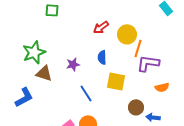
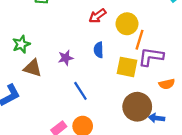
green star: (34, 52) -> (21, 44), size x0.7
yellow square: (116, 81) -> (127, 67), moved
brown circle: (136, 107) -> (137, 107), size x1.6

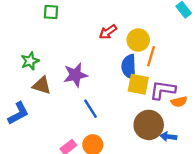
blue semicircle: (99, 50) -> (129, 67), moved, size x1.5
purple L-shape: (151, 57) -> (163, 90), moved
purple star: (66, 58) -> (75, 75), size x1.5

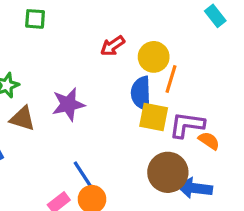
orange semicircle: (179, 102) -> (209, 141), turned -133
blue line: (90, 109) -> (83, 174), moved
blue arrow: (168, 137) -> (195, 188), size x1.5

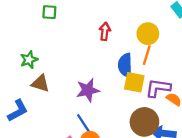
red arrow: (113, 46) -> (105, 31), turned 132
yellow circle: (154, 57) -> (148, 34), moved
purple star: (68, 104) -> (88, 90), moved

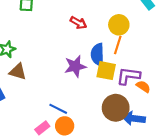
red arrow: (105, 31) -> (78, 23), turned 112
purple star: (88, 90) -> (75, 66), moved
blue line: (83, 123) -> (58, 109), turned -30

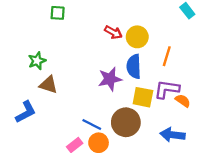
yellow circle: (119, 25) -> (137, 37), moved
orange line: (118, 45) -> (167, 56), moved
yellow square: (106, 71) -> (143, 97), moved
brown circle: (116, 108) -> (126, 122), moved

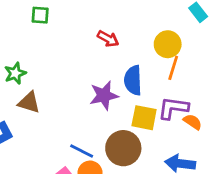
yellow circle: (137, 37) -> (168, 44), moved

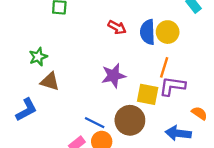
orange line: (173, 68) -> (164, 67), moved
blue semicircle: (133, 80) -> (148, 32), moved
orange semicircle: (193, 122) -> (199, 113), moved

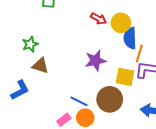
blue semicircle: (148, 32) -> (130, 38), moved
yellow circle: (168, 32) -> (121, 23), moved

